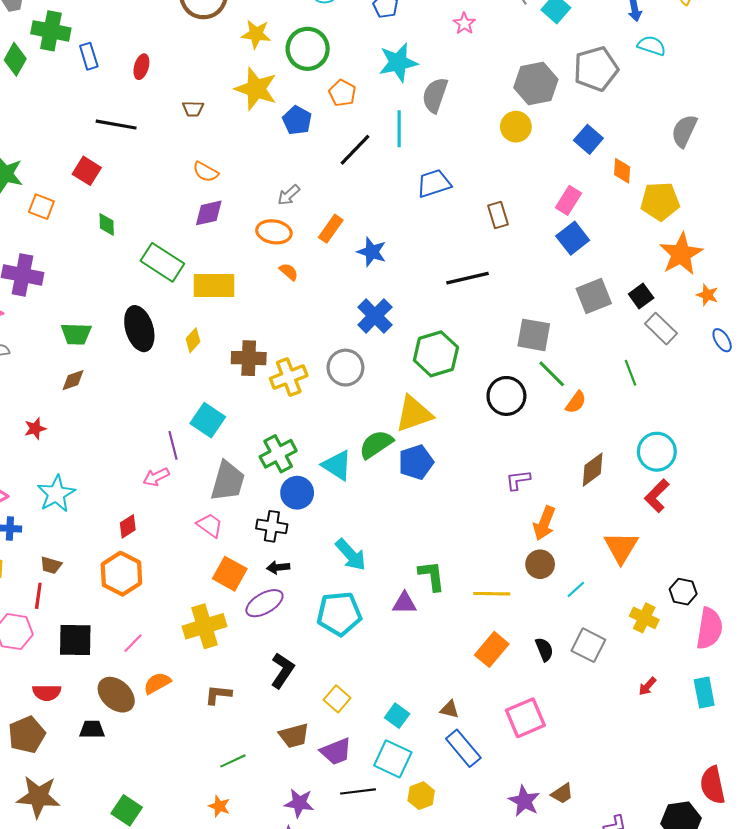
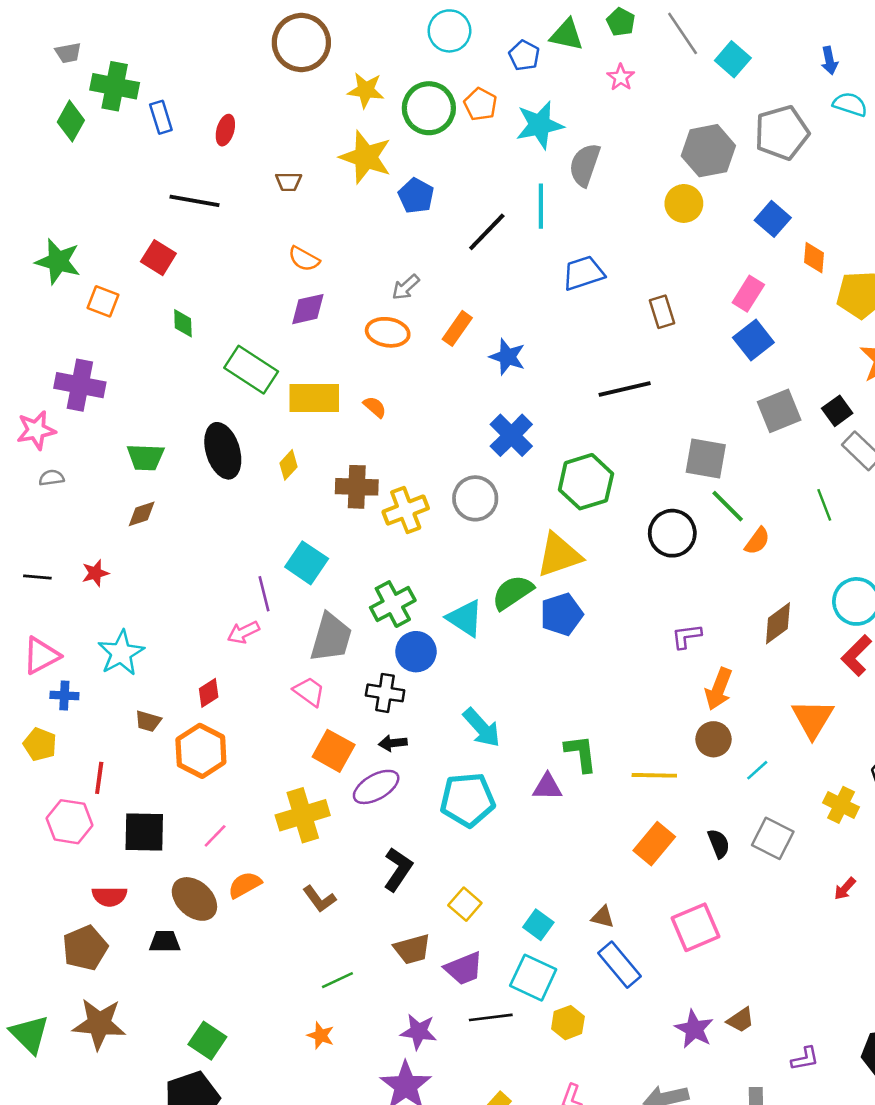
orange pentagon: (342, 93) -> (480, 104), moved
orange semicircle: (289, 272) -> (375, 407), moved
brown trapezoid: (51, 565) -> (148, 721), moved
brown L-shape: (218, 695) -> (319, 899), turned -132

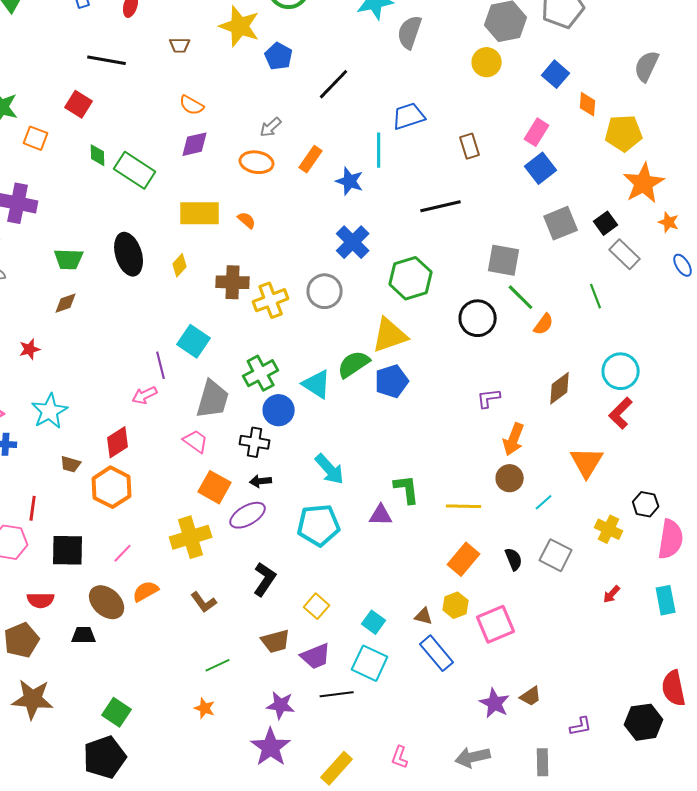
cyan line: (541, 206) -> (379, 150), moved
green rectangle: (251, 370) -> (135, 170), moved
red diamond: (209, 693) -> (118, 442), size x1.4
yellow hexagon: (568, 1023) -> (456, 605), moved

